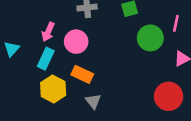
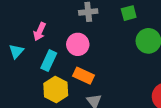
pink arrow: (48, 32) -> (40, 32), moved

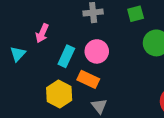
pink circle: (78, 44) -> (97, 51), moved
cyan rectangle: (49, 61) -> (66, 56), moved

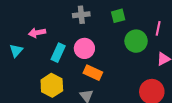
pink arrow: (42, 33) -> (37, 33), turned 56
orange rectangle: (88, 79) -> (93, 73), moved

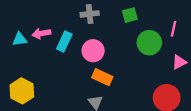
cyan triangle: (16, 51) -> (20, 39), moved, turned 40
cyan rectangle: (58, 53) -> (64, 42), moved
yellow hexagon: (52, 85) -> (22, 91), moved

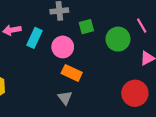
green square: (130, 15) -> (86, 27), moved
pink line: (173, 29) -> (142, 26), turned -42

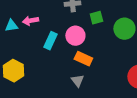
cyan rectangle: (34, 38) -> (50, 41), moved

